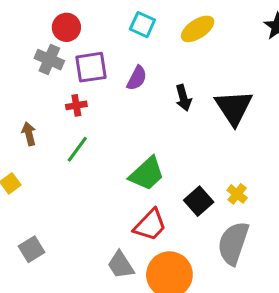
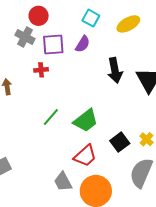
purple semicircle: (137, 78) -> (83, 44), moved
black arrow: (183, 98) -> (115, 70), size x1.4
green line: (77, 149) -> (51, 117), moved

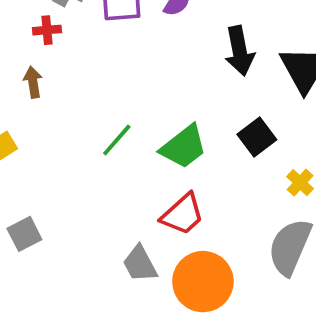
red cross: (41, 70) -> (47, 30), moved
black square: (120, 142) -> (257, 137), moved

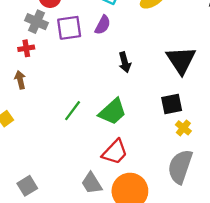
black arrow: (239, 51) -> (125, 62), moved, size x0.7
black square: (257, 137) -> (172, 104), moved, turned 30
gray square: (24, 234) -> (27, 186), moved

